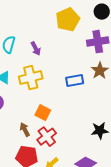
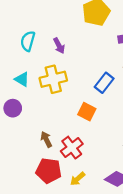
blue rectangle: (75, 81) -> (104, 83), turned -42
orange square: (43, 113) -> (87, 112), moved

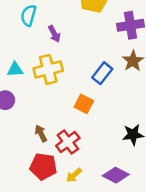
cyan semicircle: (28, 41) -> (29, 15), moved
cyan triangle: (22, 79) -> (15, 69), turned -35

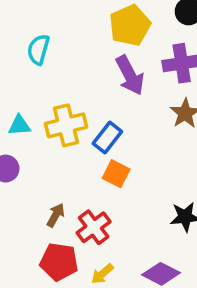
purple arrow: (54, 34) -> (130, 75), moved, size x1.6
blue rectangle: (102, 73) -> (107, 137), moved
brown arrow: (41, 133) -> (56, 215), turned 56

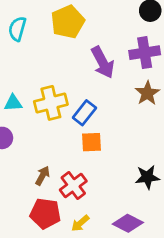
yellow pentagon: (130, 25) -> (68, 22), moved
cyan semicircle: (38, 49) -> (17, 29), moved
orange square: (116, 174) -> (91, 142), turned -30

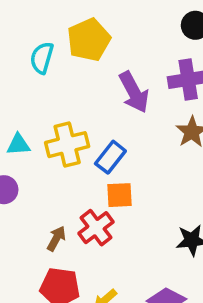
cyan semicircle: (17, 29) -> (42, 58), moved
red cross: (73, 185) -> (96, 228), moved

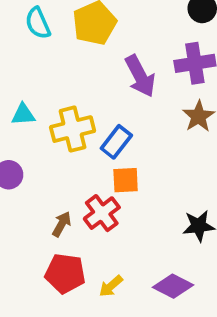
cyan semicircle: (42, 58) -> (38, 23), moved, turned -40
cyan triangle: (18, 145) -> (23, 114), moved

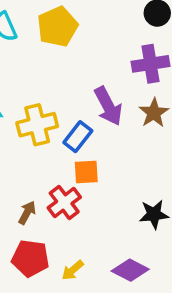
purple arrow: (140, 76) -> (108, 106), moved

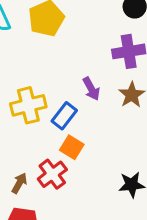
purple arrow: (108, 106) -> (91, 89), size x0.7
orange square: (86, 172) -> (72, 147), turned 35

